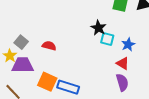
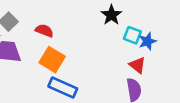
cyan square: (107, 39) -> (132, 35), moved
orange square: (47, 82) -> (52, 60), moved

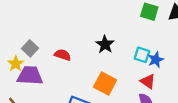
black star: (111, 15) -> (105, 44), moved
orange square: (52, 60) -> (105, 83), moved

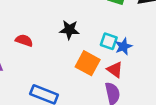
black star: (105, 44) -> (69, 30), turned -30
orange square: (105, 83) -> (88, 63), moved

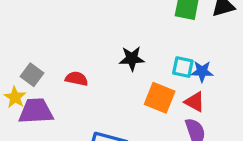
blue star: (123, 46) -> (202, 71), turned 30

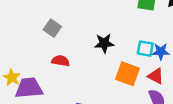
gray square: (32, 75) -> (52, 28), moved

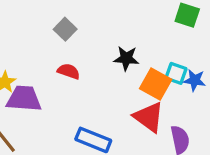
orange square: (128, 74) -> (156, 84), moved
red triangle: (156, 76) -> (149, 117), moved, size x1.5

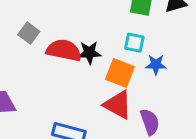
red semicircle: (69, 71) -> (64, 50), moved, size x1.6
cyan square: (176, 73) -> (134, 43), moved

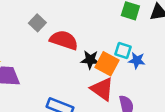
cyan square: (134, 43) -> (123, 51), moved
black star: (89, 53) -> (90, 60), moved

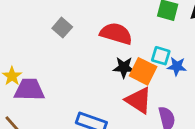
red semicircle: (64, 40) -> (116, 34), moved

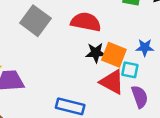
gray square: (62, 28) -> (35, 21), size x1.6
cyan square: (161, 56) -> (130, 70), moved

